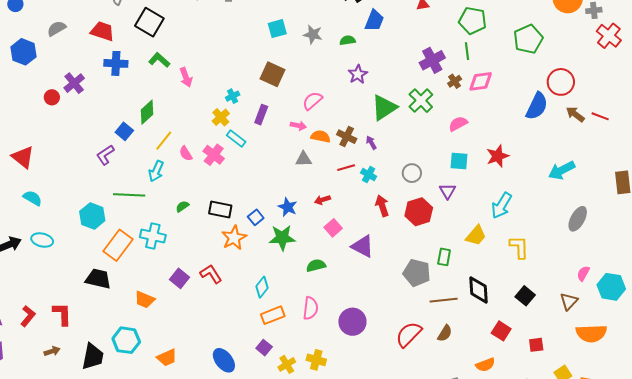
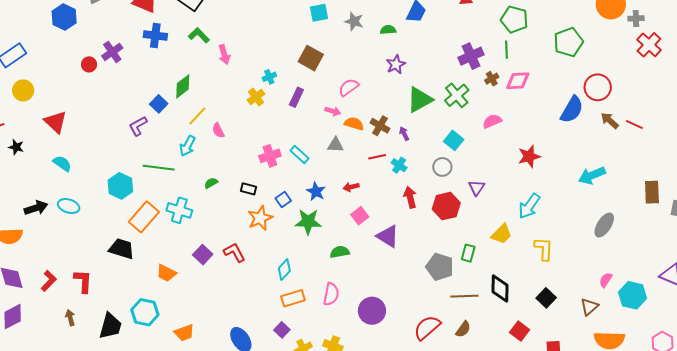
cyan rectangle: (236, 139) -> (300, 154), moved
pink cross: (214, 155) -> (270, 156), moved, turned 30
cyan square: (459, 161) -> (454, 140), moved, turned 30
black rectangle: (220, 209) -> (249, 189), size x0.7
brown arrow: (52, 351) -> (70, 318), turned -91

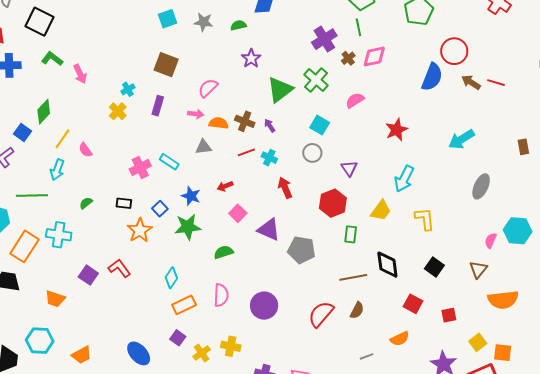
brown rectangle: (652, 192) -> (523, 147), size x0.7
red hexagon: (446, 206) -> (333, 203), moved
gray pentagon: (440, 267) -> (302, 250), moved
cyan hexagon: (633, 295) -> (518, 231), moved

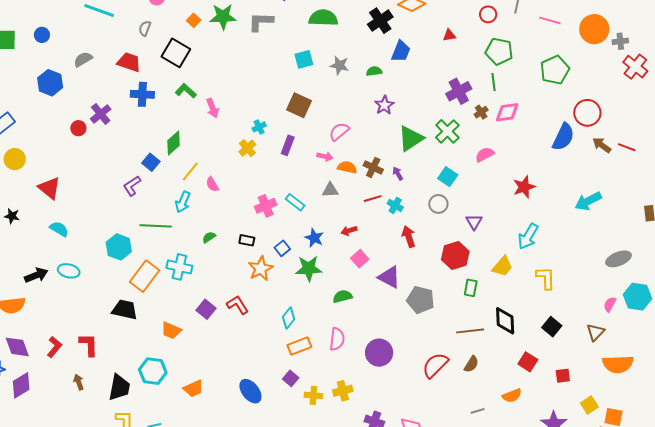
gray ellipse: (481, 186) -> (619, 259), moved, turned 40
yellow cross: (231, 346) -> (343, 391), turned -30
yellow cross: (202, 353) -> (313, 395), turned 36

